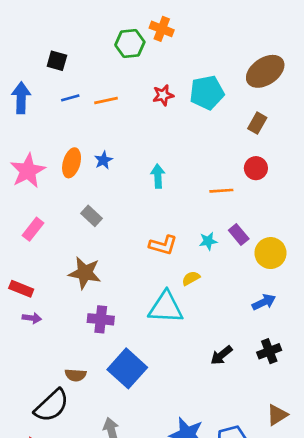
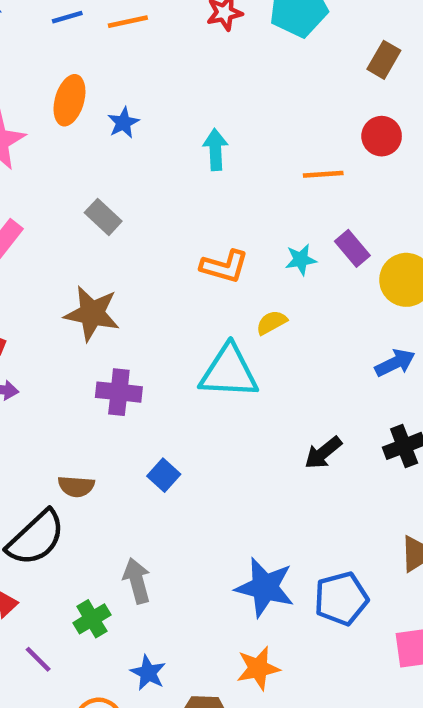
orange ellipse: (72, 163) -> (69, 100), moved
blue square: (127, 368) -> (164, 475), size x0.5

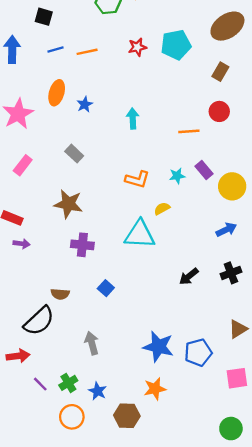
green cross: (92, 619) -> (68, 383), moved

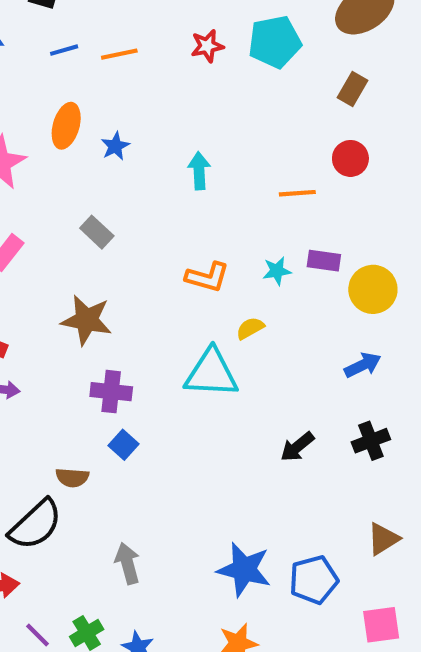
purple rectangle: (204, 170) -> (324, 261), turned -42
blue square: (106, 288) -> (123, 445), moved

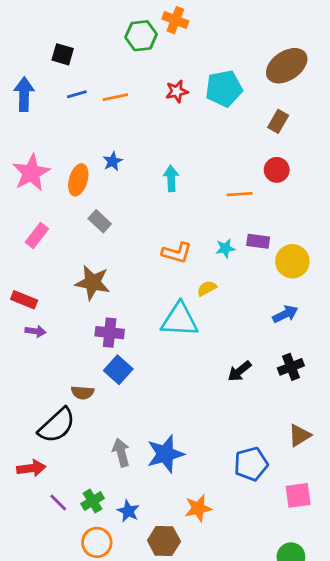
orange ellipse: (66, 126) -> (78, 180), moved
blue square: (123, 445) -> (118, 370), size x1.4
blue star: (244, 570) -> (165, 454), moved, turned -30

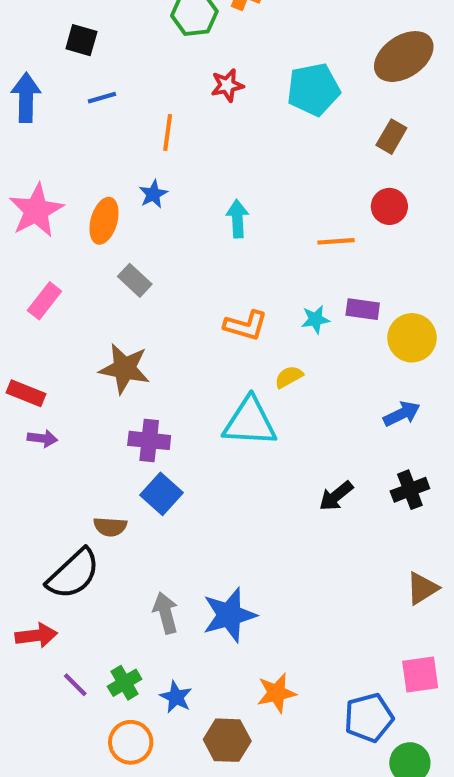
red star: (177, 91) -> (227, 85), moved
orange line: (115, 97) -> (168, 132), moved, turned -70
blue pentagon: (251, 464) -> (369, 718), moved

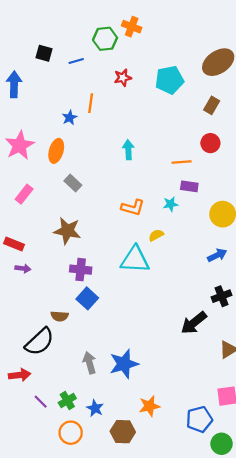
blue line: (102, 98) -> (76, 61), moved
blue star: (153, 194) -> (70, 118), moved
purple rectangle: (363, 309) -> (189, 186), moved
black arrow: (336, 496) -> (194, 323), moved, size x1.4

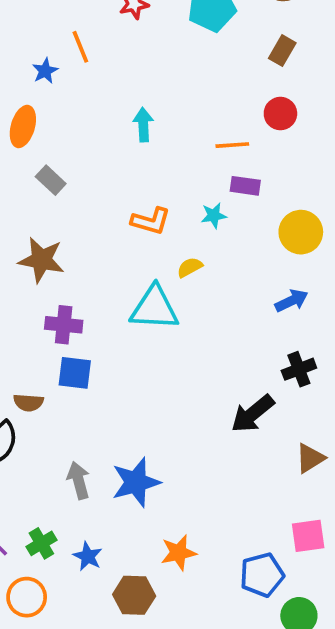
orange line: (91, 103) -> (80, 47), turned -30
blue square: (87, 298) -> (75, 373), turned -35
orange circle: (71, 433) -> (27, 597), moved

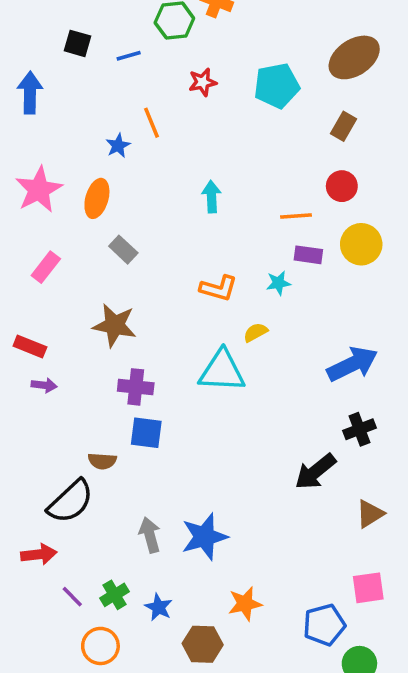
yellow circle: (301, 232) -> (361, 244), moved
blue arrow: (292, 301) -> (352, 364), size x1.6

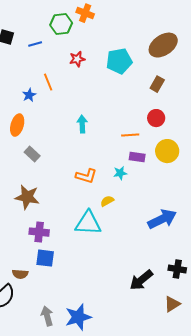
black cross: (359, 429) -> (177, 269), moved, turned 30

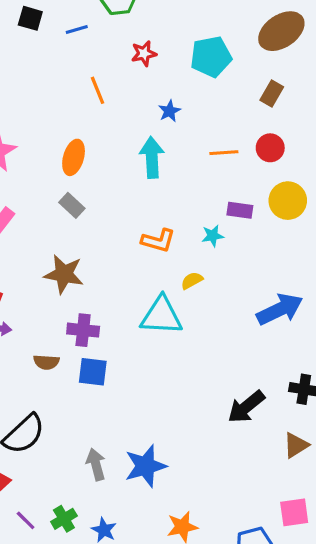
blue star: (29, 95) -> (169, 111), moved
cyan arrow: (82, 124) -> (152, 157), size x1.4
orange ellipse: (17, 125) -> (74, 157), moved
orange line: (130, 135) -> (224, 153), moved
brown semicircle: (20, 274) -> (46, 362), moved

